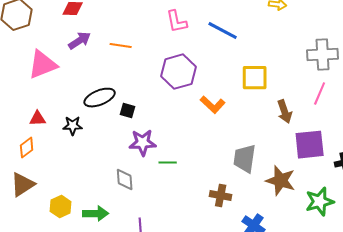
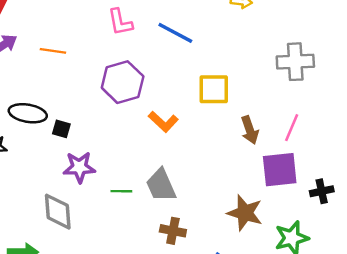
pink line: (320, 94) -> (292, 128), moved
black ellipse: (100, 98) -> (28, 113), turned 32
gray trapezoid: (245, 159) -> (161, 185), moved, turned -32
green line: (168, 163) -> (121, 191), moved
gray diamond: (125, 180) -> (58, 212), size x1.4

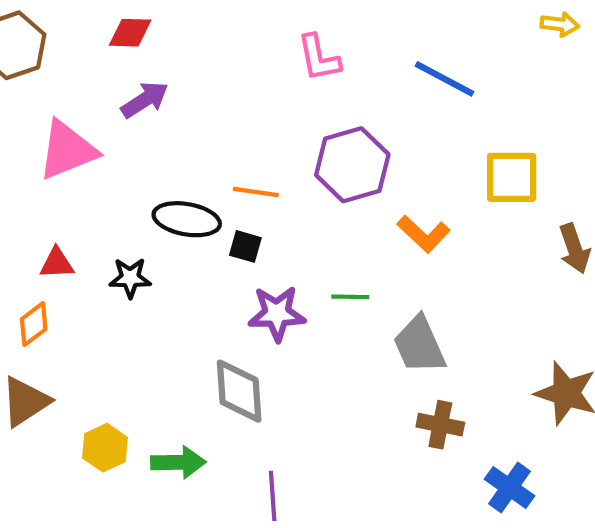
pink L-shape: (120, 22) -> (319, 58), moved
orange line: (53, 51) -> (256, 192), moved
green line: (121, 191) -> (350, 297), moved

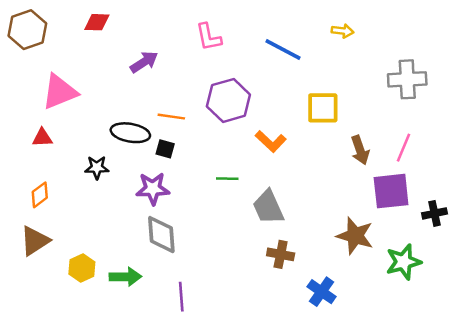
yellow arrow: (560, 24) -> (343, 31), moved
purple arrow: (145, 100) -> (144, 62), moved
red triangle: (57, 263) -> (42, 138), moved
purple star: (277, 314) -> (153, 189), moved

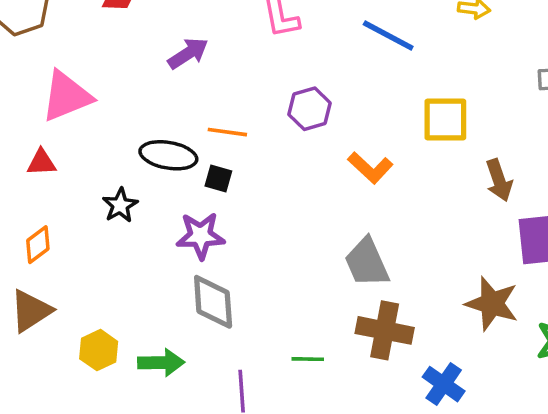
purple hexagon: (228, 100) -> (310, 109), size x0.7
black star: (97, 167) -> (120, 205), turned -30
green line: (227, 179) -> (308, 359), moved
brown cross: (281, 254) -> (385, 330), size x1.4

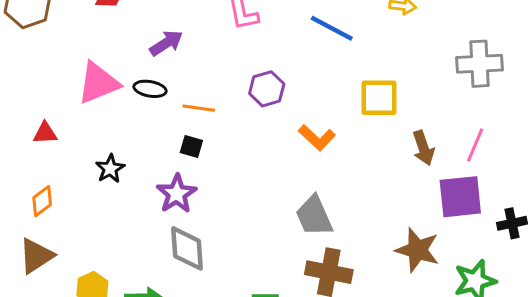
pink triangle: (66, 96) -> (98, 83), moved
black ellipse: (168, 155) -> (150, 89), moved, size x0.7
purple star: (201, 236) -> (177, 194), turned -30

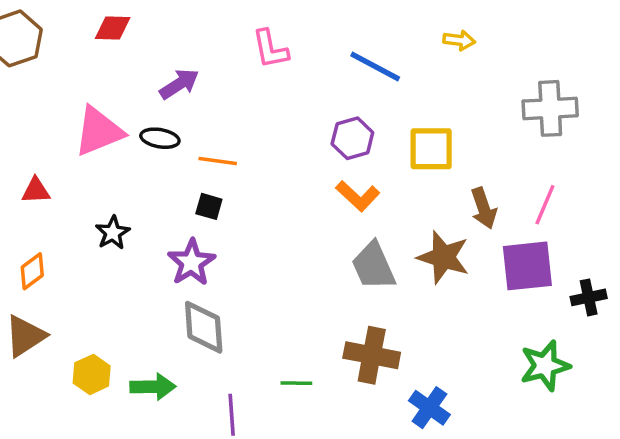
purple hexagon: (267, 89) -> (352, 138), moved
gray trapezoid: (314, 216) -> (373, 266), moved
brown star: (417, 250) -> (443, 257), moved

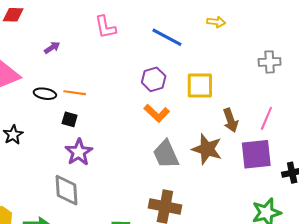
purple arrow: (179, 84) -> (52, 48), size x0.7
gray cross: (550, 108) -> (270, 62), size x0.7
black ellipse: (160, 138) -> (45, 94), moved
purple star: (191, 262) -> (79, 152), moved

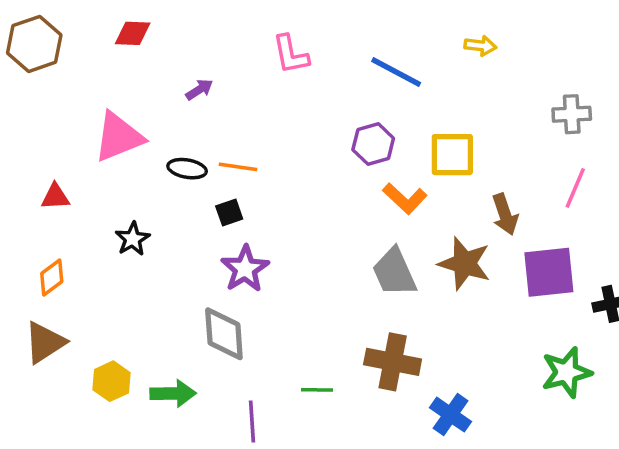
orange L-shape: (157, 113) -> (405, 198), moved
pink line: (266, 118) -> (575, 188), moved
black square: (70, 119) -> (229, 213), turned -35

